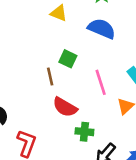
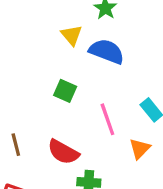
yellow triangle: (59, 13) -> (72, 35), moved, turned 30
brown line: (50, 76) -> (16, 145), moved

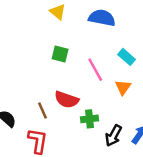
blue semicircle: (107, 51) -> (102, 18), moved
brown line: (16, 145) -> (43, 110), moved

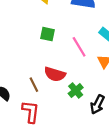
green cross: (89, 119) -> (76, 91), turned -32

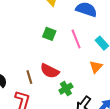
pink line: (79, 47) -> (76, 39), moved

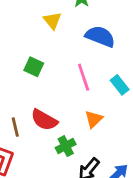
green square: (49, 34) -> (34, 67), moved
orange triangle: (96, 67) -> (94, 119), moved

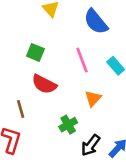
blue semicircle: (100, 36) -> (96, 22), turned -148
red semicircle: (44, 120) -> (44, 84), moved

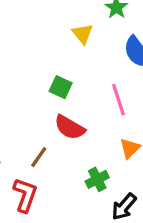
brown line: (21, 109) -> (39, 157), turned 48

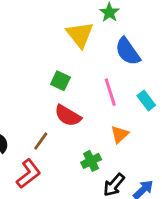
yellow triangle: (82, 34) -> (80, 35), size x1.5
red L-shape: (25, 195) -> (29, 174), turned 32

